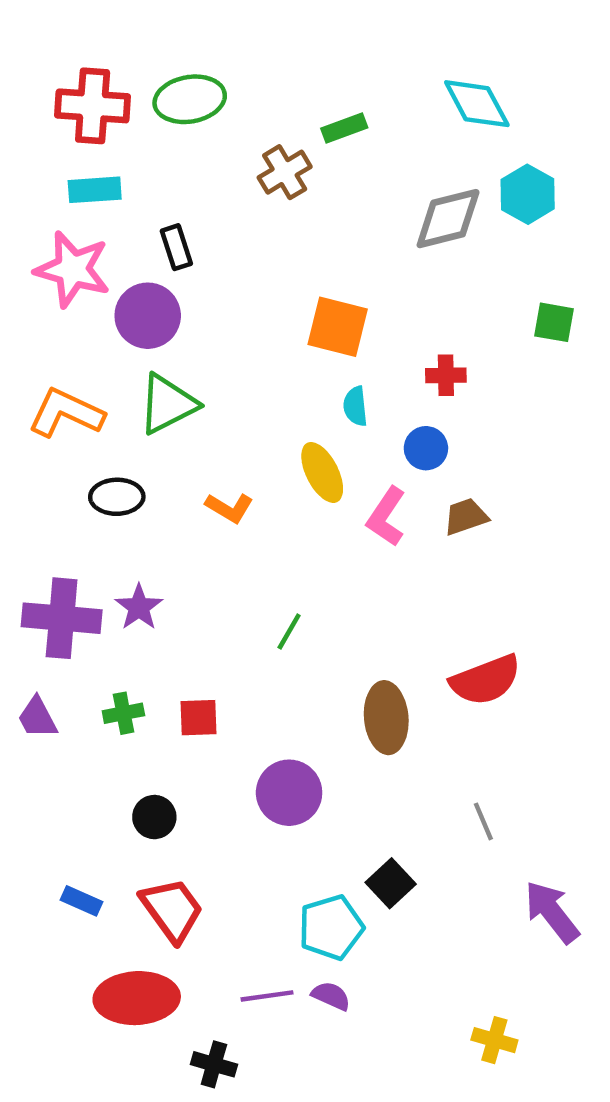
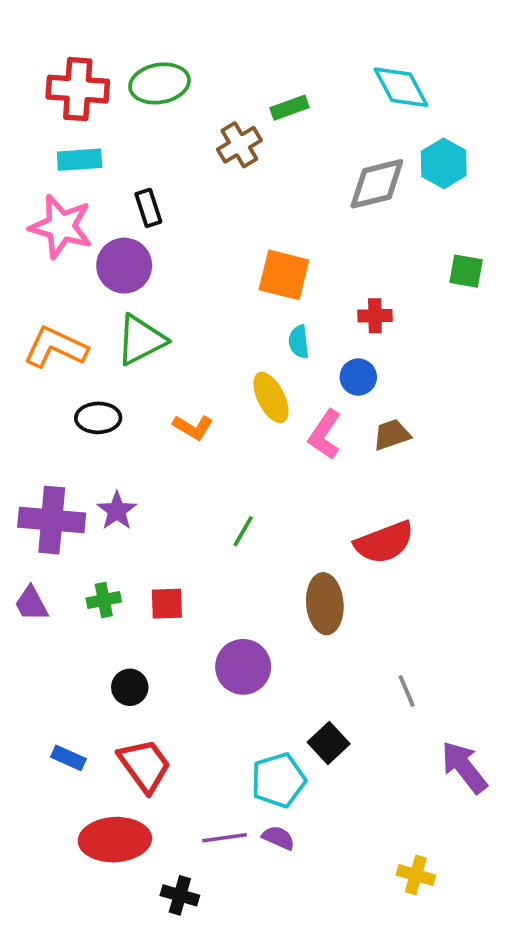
red semicircle: (486, 680) -> (384, 542), moved

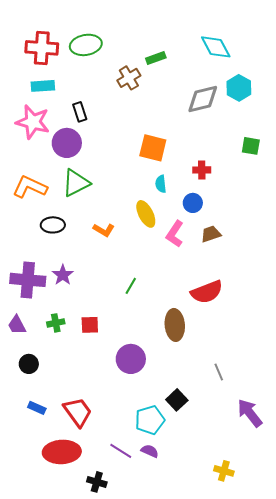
black circle: (130, 687) -> (29, 364), moved
purple line: (225, 838) -> (121, 451), turned 40

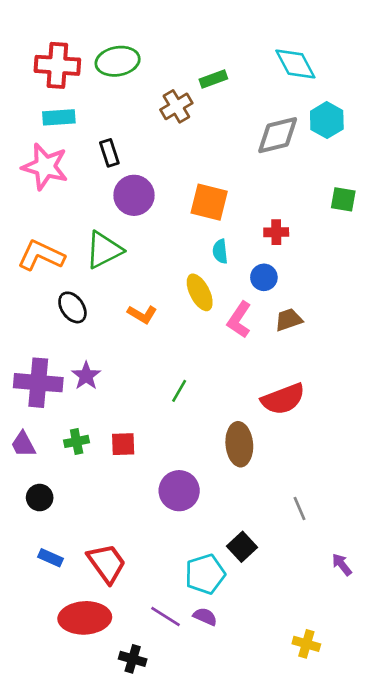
purple circle: (67, 143) -> (134, 195), moved
black ellipse: (53, 225) -> (72, 307), turned 55
purple arrow: (250, 413) -> (342, 565), size x0.6

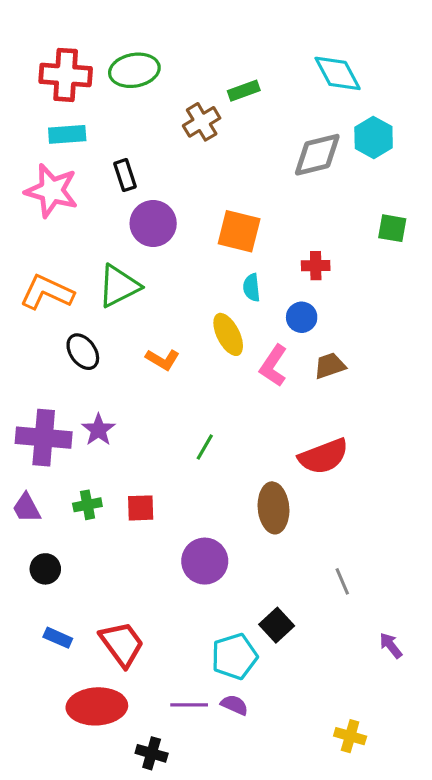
purple line: (165, 617) -> (189, 705), turned -32

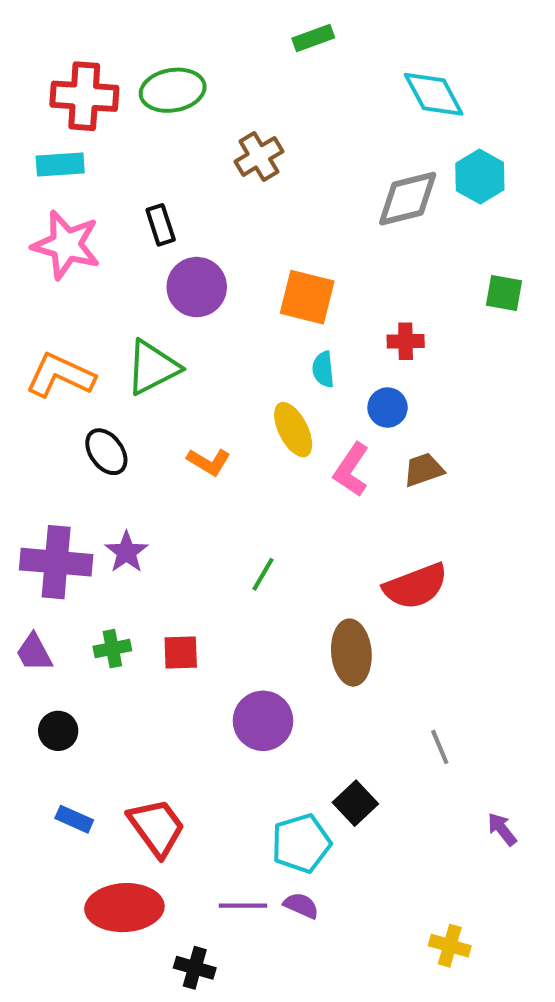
green rectangle: (244, 91) -> (313, 38), moved
cyan rectangle: (67, 134) -> (60, 165), moved

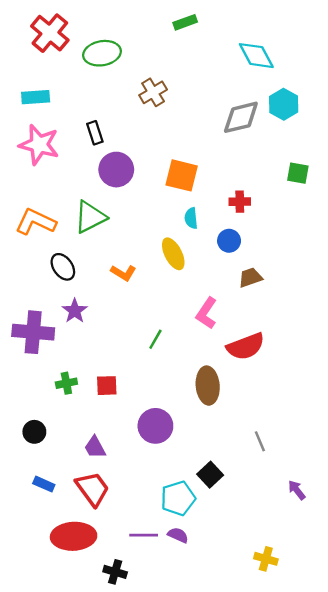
red cross: (84, 96) -> (50, 33), moved, turned 36
pink L-shape: (351, 470) -> (206, 313), moved
purple star: (126, 552) -> (75, 311), moved
purple trapezoid: (34, 653) -> (95, 447), moved

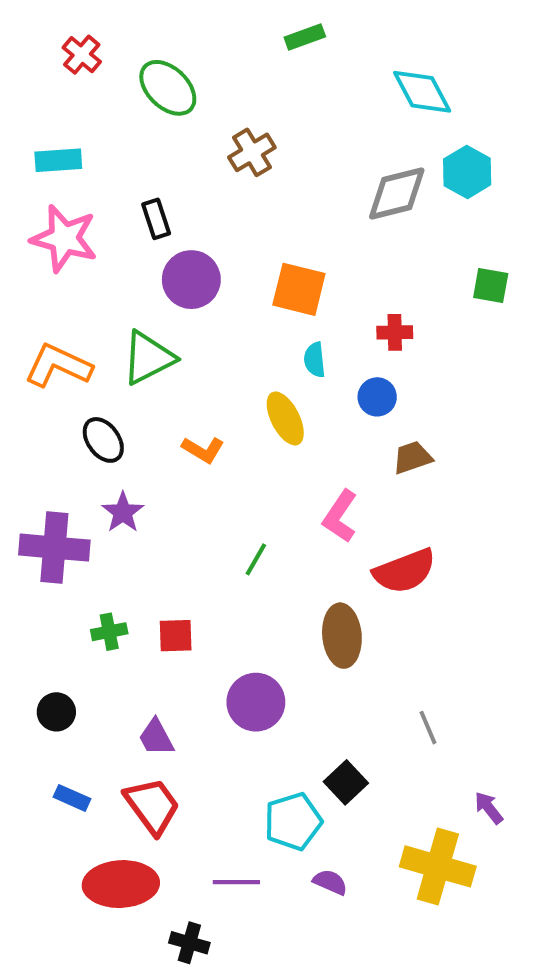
red cross: (50, 33) -> (82, 55), size x0.6
green ellipse: (102, 53) -> (168, 88), turned 54
purple semicircle: (178, 535) -> (330, 882), moved
yellow cross: (266, 559) -> (438, 866), moved, size x1.8

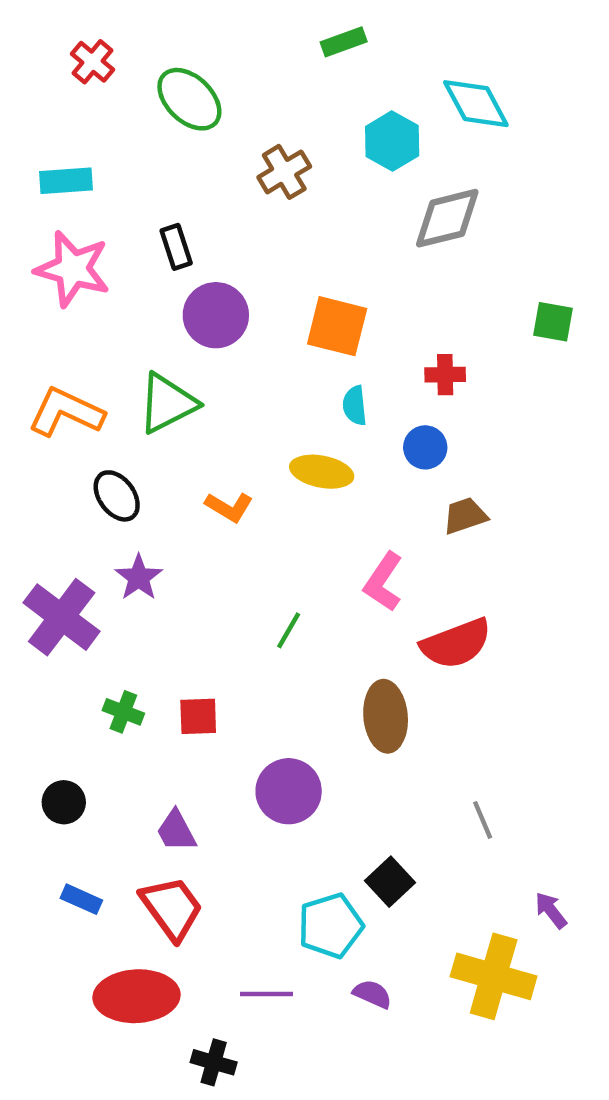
cyan hexagon: (467, 172) -> (392, 141), moved
yellow ellipse: (285, 418) -> (322, 472), turned -52
purple cross: (54, 548) -> (62, 617), turned 32
green cross: (109, 632) -> (123, 712), turned 32

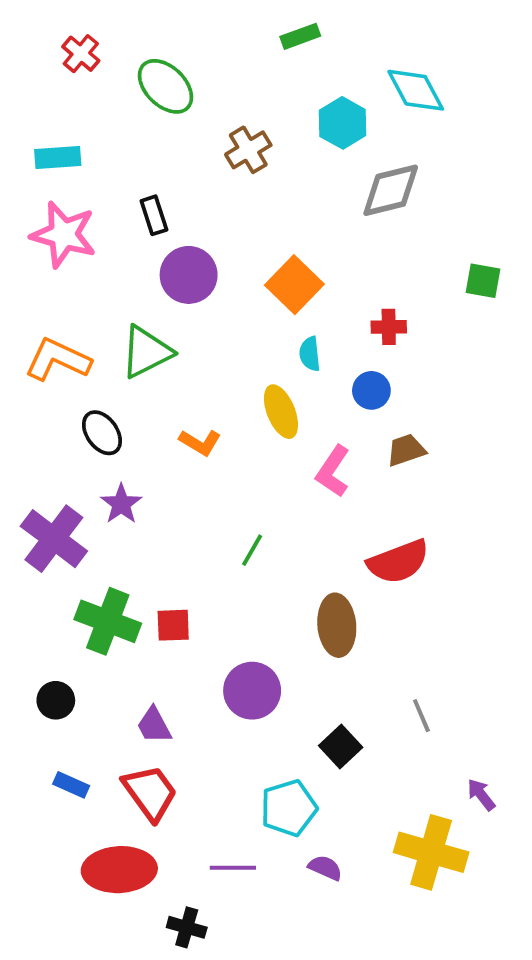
orange square: (337, 326) -> (294, 285), turned 30
yellow ellipse: (322, 472) -> (281, 412), turned 57
pink L-shape: (383, 582) -> (333, 471), moved
green cross: (123, 712) -> (108, 621), size x1.8
black square: (390, 882) -> (341, 746), moved

